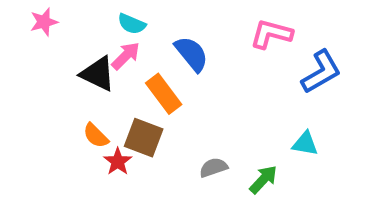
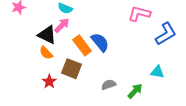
blue semicircle: (191, 54) -> (100, 42), moved
orange semicircle: (96, 136) -> (46, 53), moved
red star: (118, 162) -> (49, 81), moved

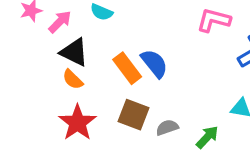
pink arrow: (62, 25) -> (60, 22), moved
brown square: (72, 69) -> (134, 115), moved
red star: (49, 81) -> (77, 123), size x1.6

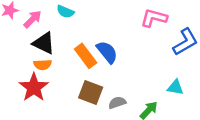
orange semicircle: (73, 79) -> (43, 65), turned -48
red star: (77, 123) -> (34, 87), moved

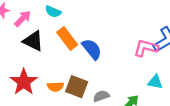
pink L-shape: (154, 18) -> (146, 48), moved
orange rectangle: (86, 56) -> (67, 39), moved
orange semicircle: (43, 65) -> (55, 87), moved

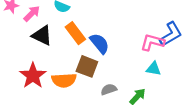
cyan triangle: (155, 82) -> (154, 69), moved
orange semicircle: (55, 87) -> (64, 80), size x1.5
brown square: (77, 87) -> (87, 66), moved

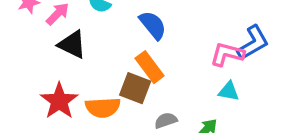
orange rectangle: (75, 33) -> (150, 67), moved
blue semicircle: (100, 43) -> (153, 25), moved

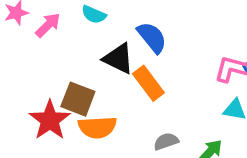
black triangle: (72, 44) -> (118, 59), moved
brown square: (135, 88) -> (78, 99), moved

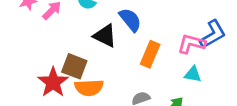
orange rectangle: (148, 83) -> (150, 54), moved, turned 60

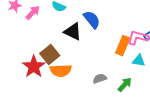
orange rectangle: (150, 54) -> (123, 46), moved
brown square: (74, 66) -> (50, 55), turned 30

